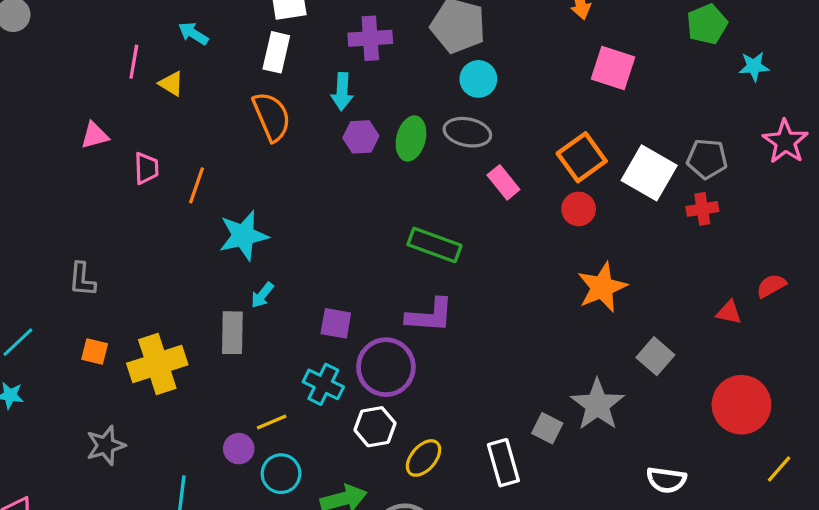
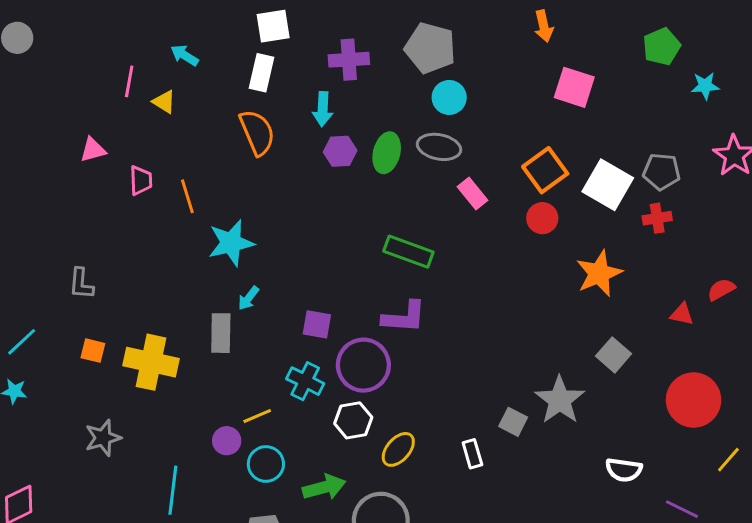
orange line: (196, 185) -> (187, 196), turned -36
orange star: (602, 287) -> (599, 273), moved
yellow cross: (157, 364) -> (151, 362), turned 30
white rectangle: (503, 463) -> (472, 454), size x0.7

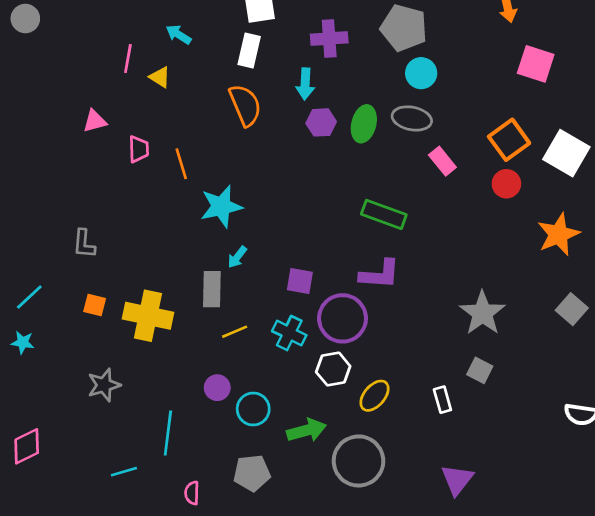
gray star: (560, 400) -> (482, 313), moved
yellow line: (257, 416) -> (235, 332), moved

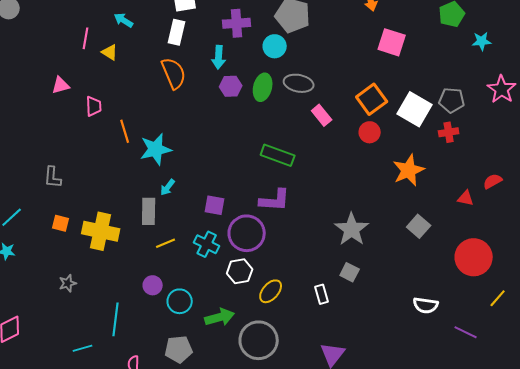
cyan circle: (421, 73) -> (275, 46), moved
orange line: (181, 164) -> (125, 131), moved
gray star: (104, 385) -> (68, 283), size x0.7

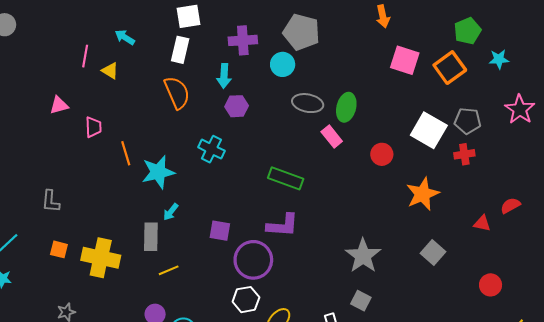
green ellipse: (263, 87) -> (346, 107), moved
orange square: (372, 99) -> (450, 68), moved
cyan cross: (207, 244) -> (211, 149), moved
red circle: (474, 257) -> (491, 285), size x0.6

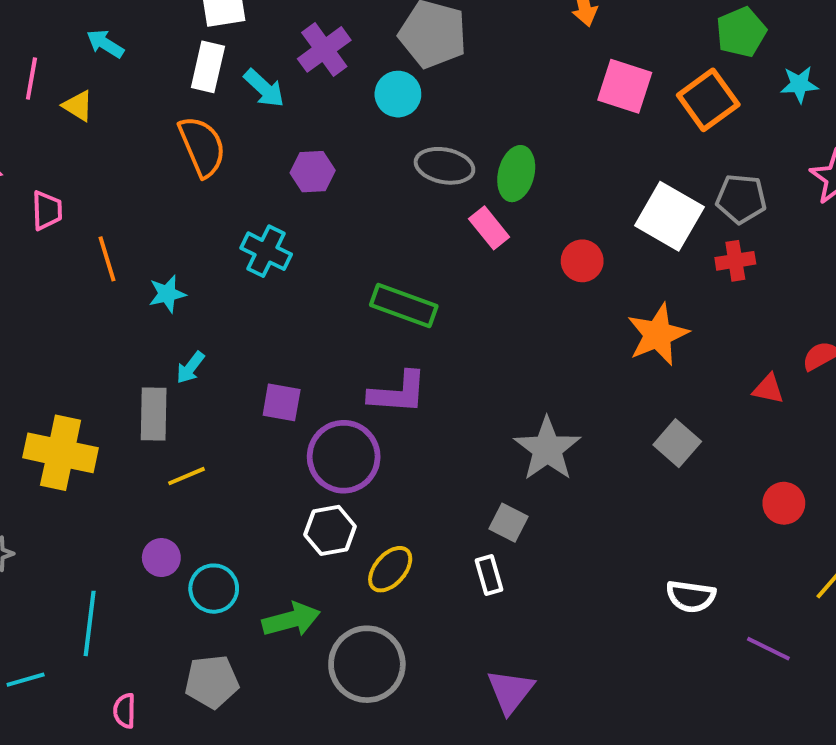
purple cross: (243, 40) -> (324, 49), turned -32
cyan arrow: (224, 76) -> (264, 88), moved, turned -50
cyan star: (158, 172) -> (167, 294), size x0.6
gray square: (361, 301) -> (508, 523), moved

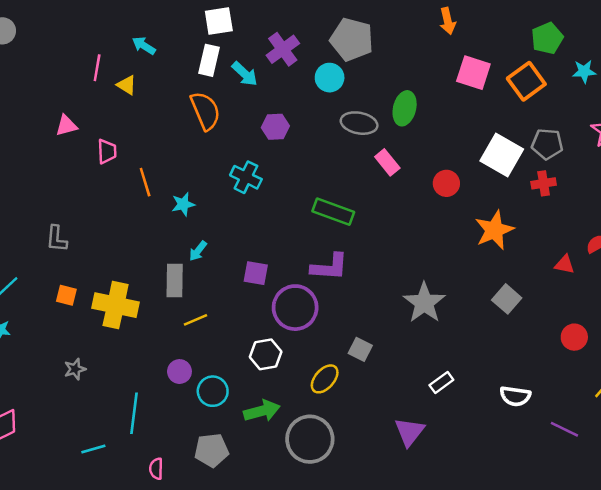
green ellipse: (516, 174) -> (405, 108), moved
gray square: (508, 523) -> (360, 349), moved
white hexagon: (330, 530) -> (266, 354), moved
white rectangle: (489, 575) -> (441, 383), moved, turned 70
purple triangle: (510, 691) -> (409, 432), moved

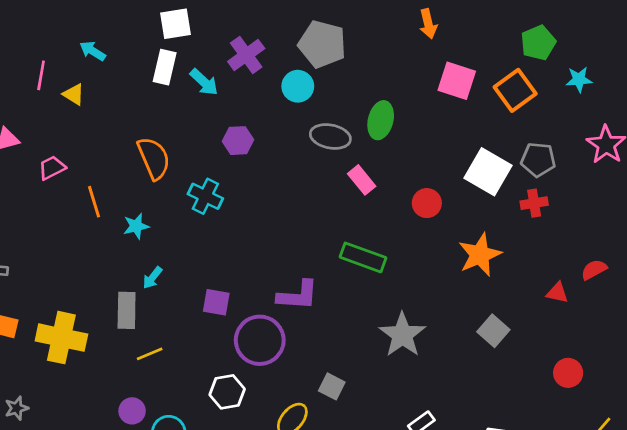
orange semicircle: (205, 111) -> (154, 158), moved
pink trapezoid: (107, 151) -> (52, 168), turned -115
green rectangle: (333, 212) -> (363, 257), moved

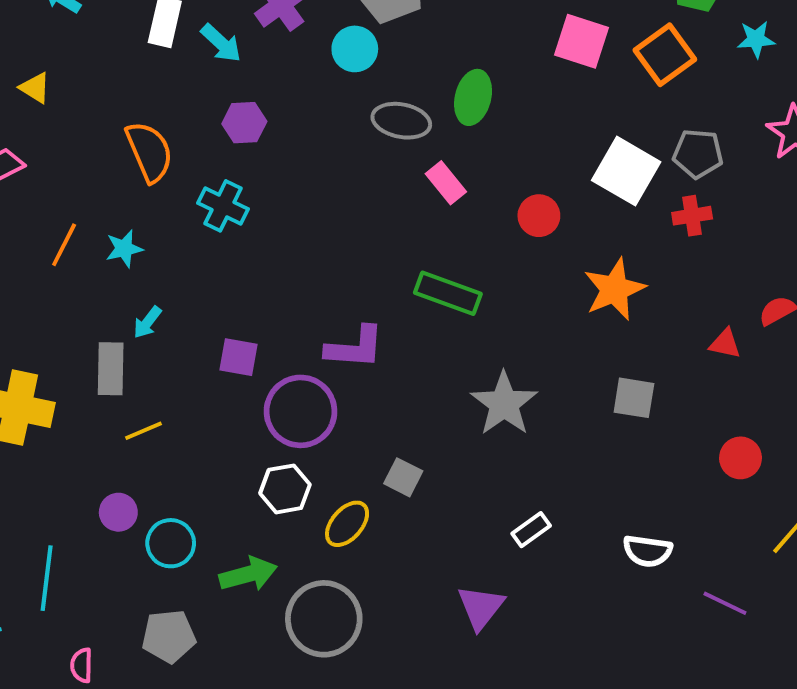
yellow triangle: (74, 94) -> (35, 88), moved
purple hexagon: (238, 141) -> (244, 123), moved
orange line: (94, 202) -> (64, 245), moved, turned 44
gray square: (493, 331) -> (634, 398), turned -32
white hexagon: (227, 392) -> (285, 489), moved

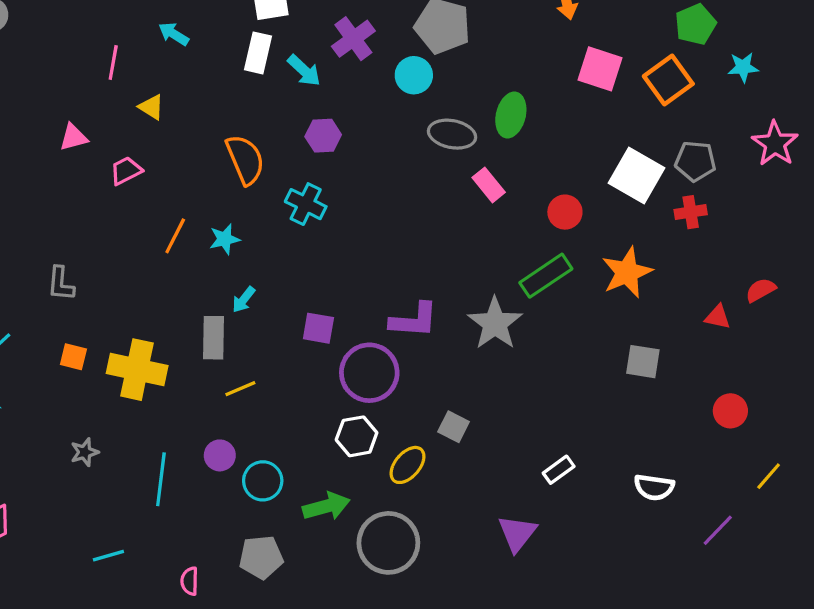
green rectangle: (448, 293) -> (546, 276), moved, turned -54
gray star: (504, 404) -> (495, 323), moved
cyan line: (47, 578) -> (161, 479), moved
purple line: (725, 603) -> (718, 530), turned -72

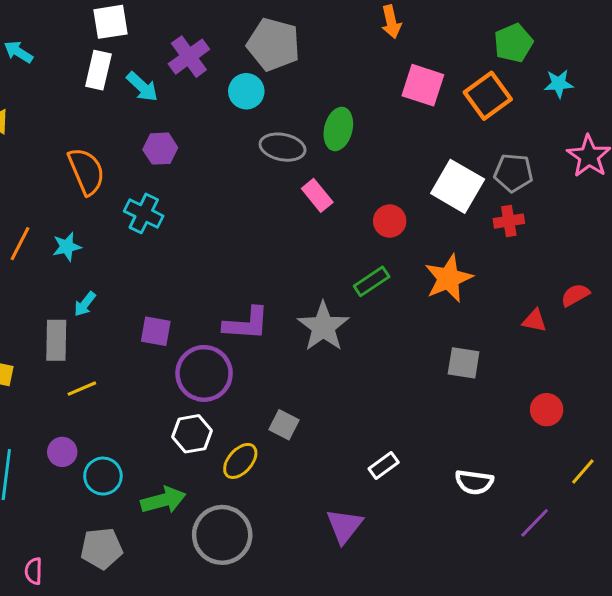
green rectangle: (546, 276) -> (372, 281), size x0.7

